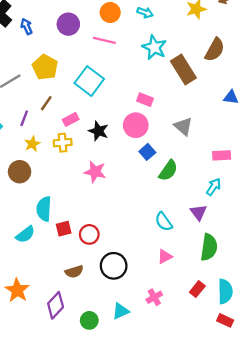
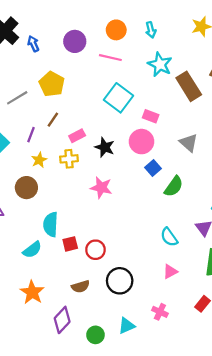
cyan arrow: (145, 13) -> (151, 30), turned 56
cyan square: (89, 81) -> (118, 98), moved
orange star: (17, 290) -> (32, 292), moved
pink cross: (154, 297) -> (160, 312), turned -35

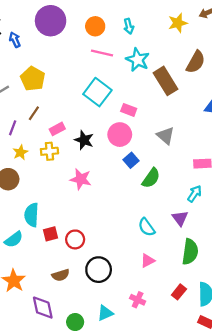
purple circle: (75, 41) -> (51, 21), moved, size x1.4
pink line: (110, 58) -> (102, 53), moved
purple diamond: (62, 320) -> (43, 308), turned -55

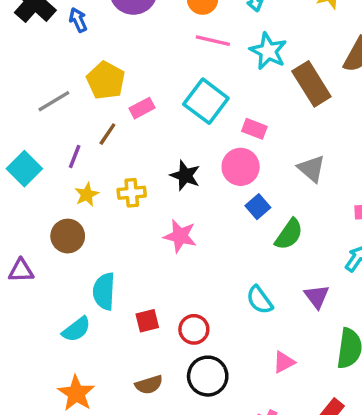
pink rectangle: (57, 129) -> (142, 108), moved
purple triangle: (180, 218) -> (317, 297), moved
cyan semicircle: (147, 227) -> (260, 300), moved
red square: (51, 234) -> (147, 321), moved
red circle: (75, 239) -> (194, 329), moved

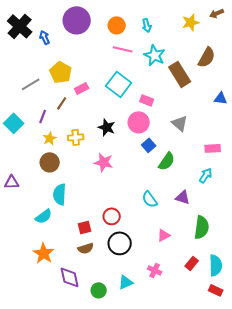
brown circle: (68, 236) -> (50, 162), moved
purple triangle: (317, 297) -> (183, 197), turned -35
red square: (147, 321) -> (85, 227), moved

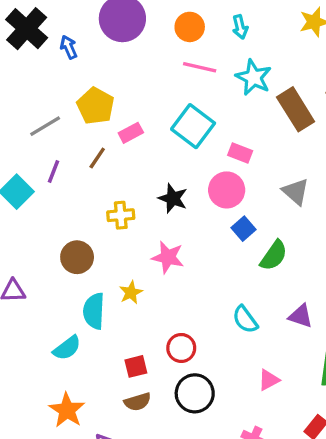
purple line: (43, 116) -> (54, 171), moved
yellow star: (50, 138) -> (131, 293), moved

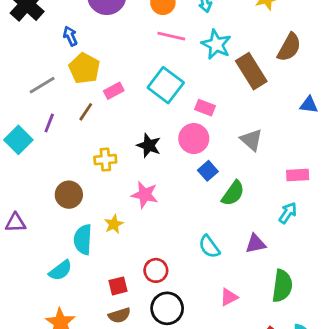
blue arrow: (69, 47) -> (70, 36), moved
purple triangle: (301, 316) -> (256, 244), turned -30

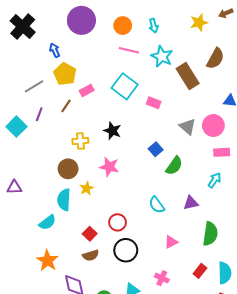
pink circle: (194, 139) -> (213, 126), moved
brown circle: (69, 195) -> (68, 169), moved
red square: (118, 286) -> (90, 234), turned -32

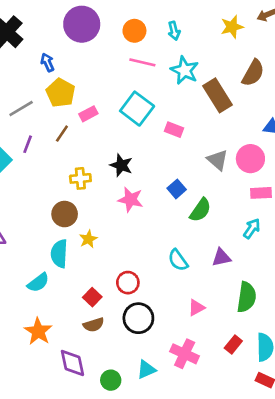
pink star: (109, 167) -> (130, 200), moved
pink cross: (162, 278) -> (185, 354), size x1.5

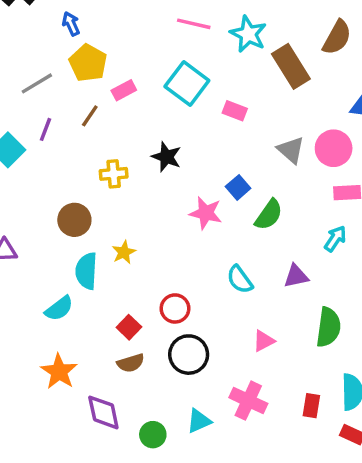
pink star: (130, 200) -> (206, 213), moved
brown circle: (65, 214) -> (74, 220), moved
red rectangle: (233, 345) -> (311, 406), moved, turned -30

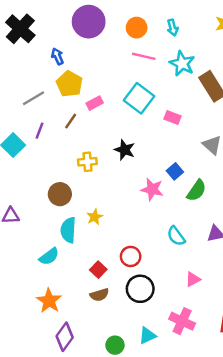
purple diamond: (103, 412) -> (65, 337), moved, turned 48

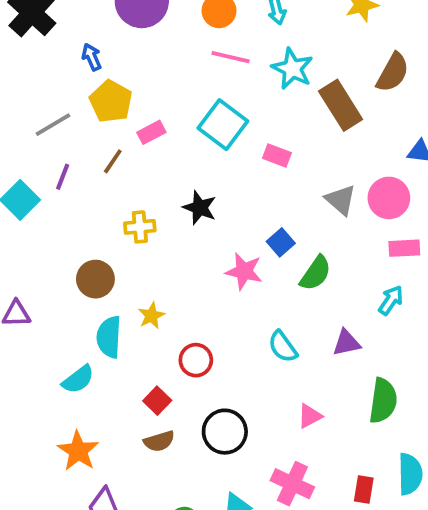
red circle: (131, 256) -> (196, 360), moved

